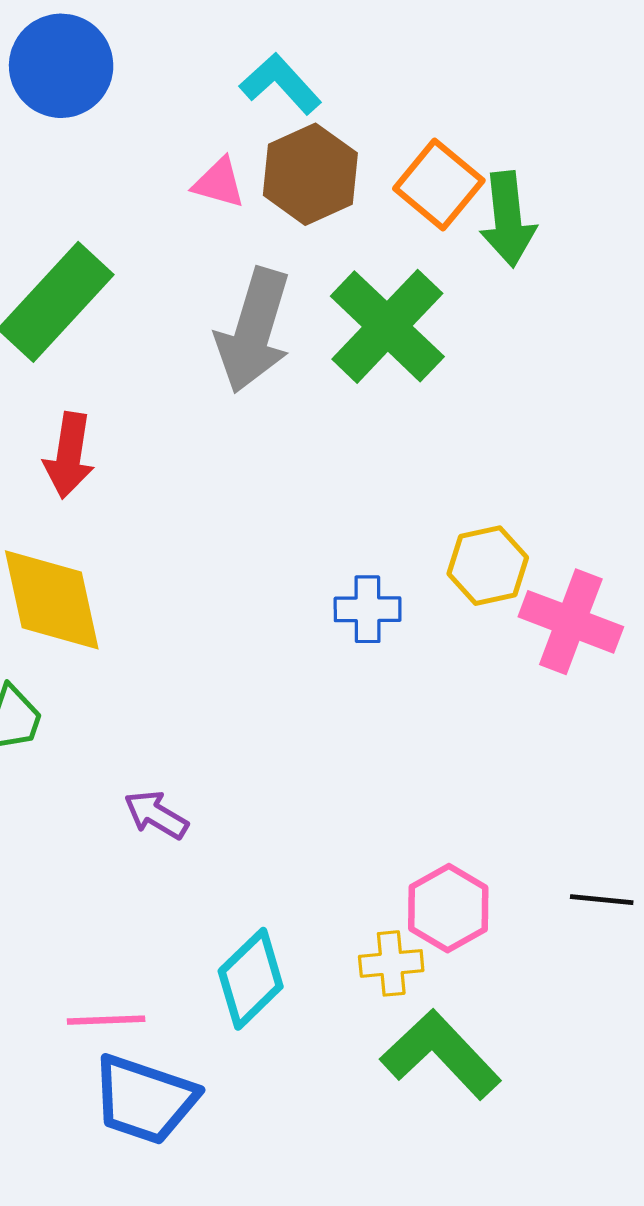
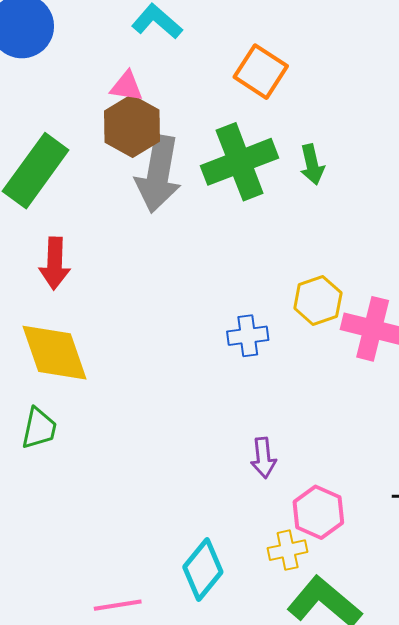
brown hexagon: (310, 174) -> (132, 126), moved
green arrow: (508, 219) -> (312, 164), moved, size x0.7
green cross: (387, 326) -> (240, 162), turned 32
purple arrow: (156, 815) -> (263, 458), moved, turned -120

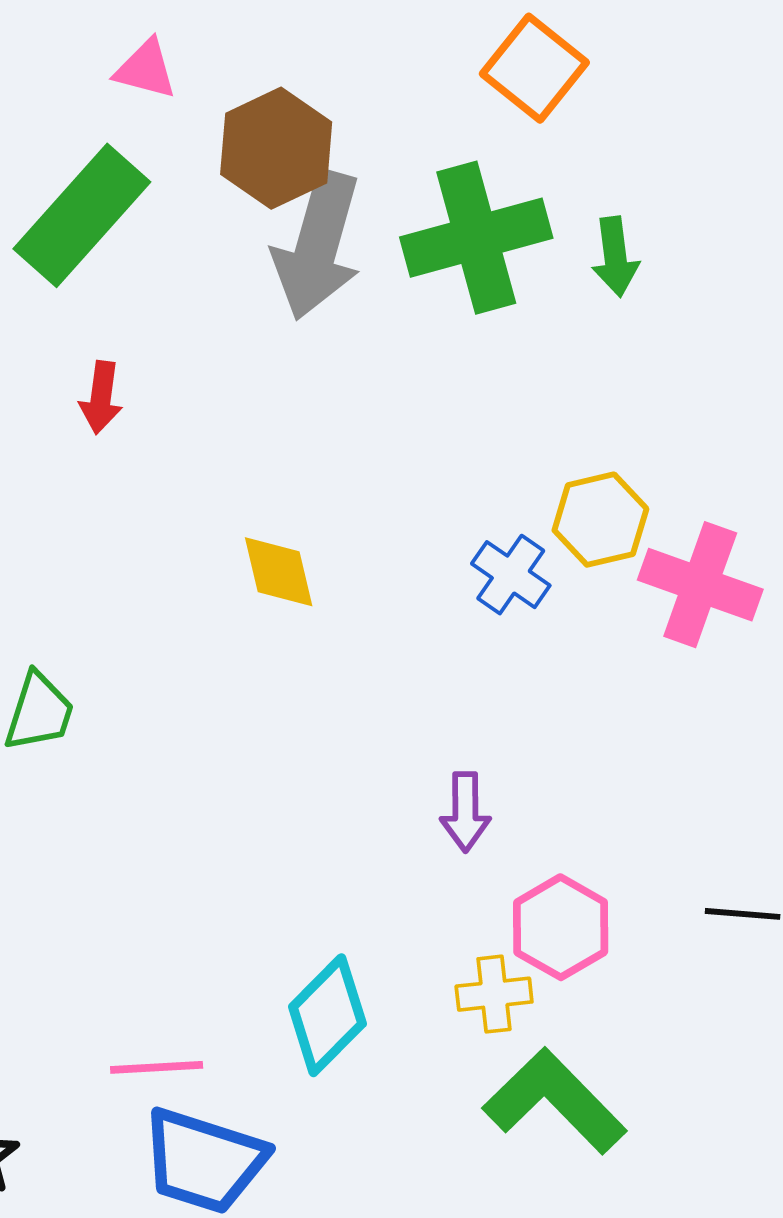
pink triangle: (127, 86) -> (146, 69), moved
red arrow: (55, 263) -> (101, 397), size x0.7
blue cross: (248, 336) -> (511, 575), moved, turned 36
yellow diamond: (54, 353) -> (279, 572), moved, size x0.6

